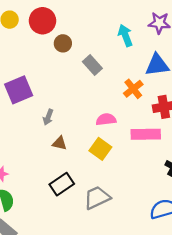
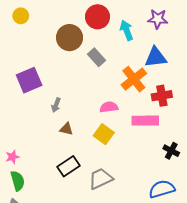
red circle: (42, 21) -> (98, 17), moved
brown circle: (63, 43) -> (70, 38), size x1.6
orange cross: (133, 89) -> (134, 79), size x1.4

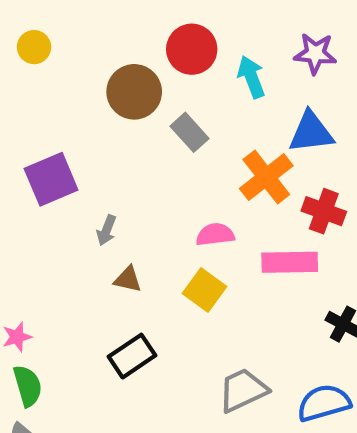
red cross: (162, 96) -> (324, 211), turned 30
gray trapezoid: (101, 179) -> (243, 390), moved

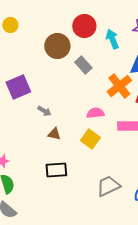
gray arrow: (106, 230) -> (44, 111), turned -80
black rectangle: (132, 356) -> (56, 170), turned 30

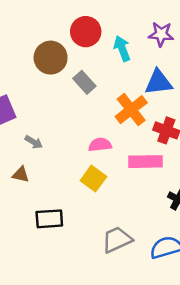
brown triangle: (54, 134) -> (21, 175), moved

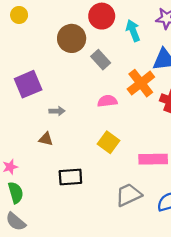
gray arrow: (34, 142) -> (57, 111), turned -32
pink semicircle: (100, 145) -> (107, 101), moved
pink rectangle: (145, 162) -> (153, 159), moved

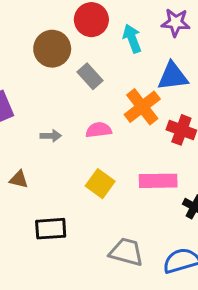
gray arrow: (57, 111) -> (51, 136), moved
pink rectangle: (153, 159) -> (158, 181), moved
gray trapezoid: (129, 195) -> (126, 252), turned 40

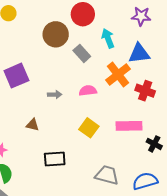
cyan arrow: (132, 38) -> (108, 38), moved

